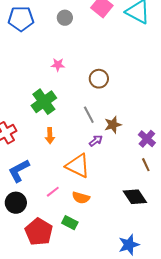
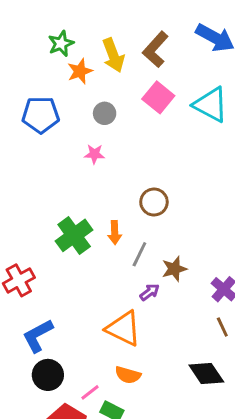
pink star: (58, 65) -> (94, 154), moved
gray line: (89, 115) -> (139, 254), turned 54
orange arrow: (50, 136) -> (115, 233), moved
pink line: (53, 192) -> (90, 392), moved
black circle: (16, 203) -> (48, 375), moved

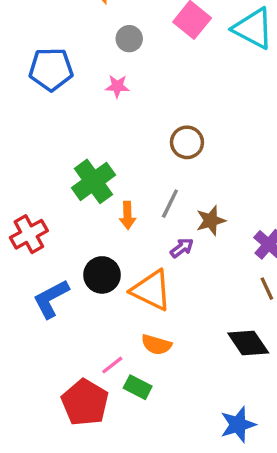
blue pentagon: (41, 115) -> (51, 69), moved
orange arrow: (115, 233) -> (127, 215), moved
black circle: (48, 375) -> (102, 275), moved

